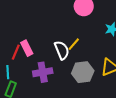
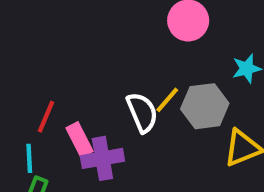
pink rectangle: (27, 48) -> (79, 140), moved
gray hexagon: (83, 72) -> (205, 106), moved

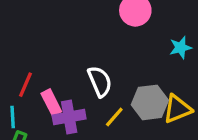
yellow line: (167, 100) -> (114, 117), moved
gray hexagon: (205, 106) -> (150, 102), moved

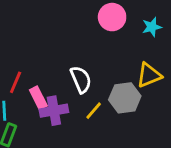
cyan star: (181, 48) -> (152, 27), moved
yellow triangle: (177, 109) -> (149, 75), moved

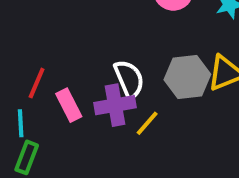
gray hexagon: (125, 98) -> (187, 77), moved
purple cross: (54, 111) -> (115, 105), moved

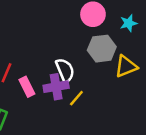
gray hexagon: (187, 77) -> (102, 49), moved

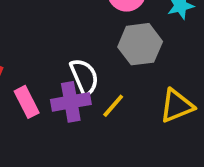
yellow triangle: (126, 66) -> (177, 106), moved
yellow line: (76, 98) -> (113, 106), moved

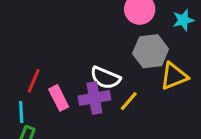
white semicircle: (84, 77) -> (105, 78), turned 136
yellow triangle: (177, 106) -> (174, 76), moved

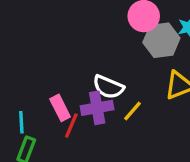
gray hexagon: (151, 51) -> (161, 40), moved
red line: (34, 81) -> (71, 126), moved

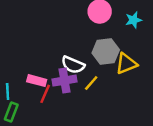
gray hexagon: (161, 40) -> (106, 51), moved
pink rectangle: (60, 108) -> (37, 81), turned -48

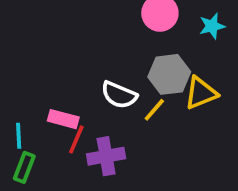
purple cross: (65, 81) -> (106, 156), moved
yellow line: (91, 83) -> (154, 110), moved

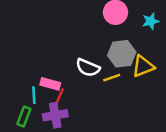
yellow line: (154, 110) -> (112, 78), turned 30
cyan line: (19, 136) -> (34, 95), moved
purple cross: (106, 156) -> (55, 115), moved

